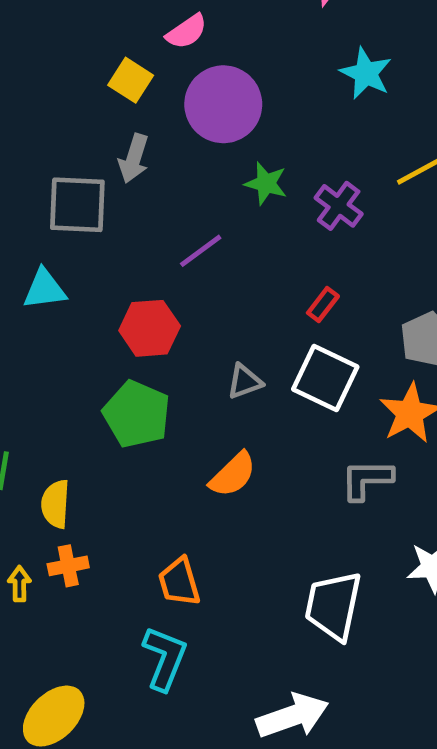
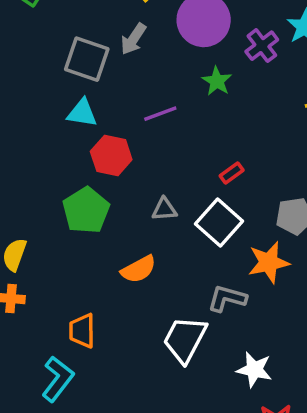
purple cross: (339, 206) -> (262, 46), moved
cyan triangle: (45, 289) -> (82, 113), moved
white trapezoid: (333, 606) -> (185, 339), moved

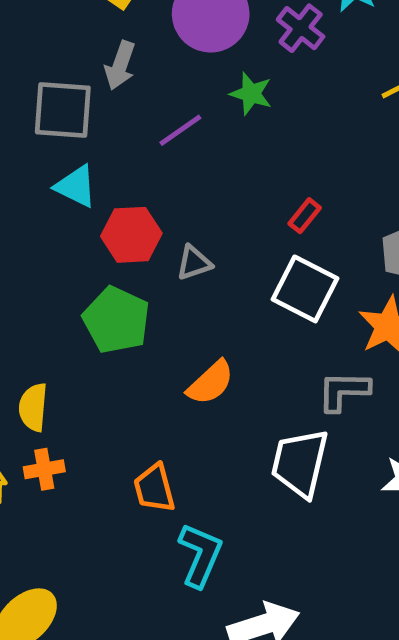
cyan triangle: (82, 113) -> (76, 186), turned 32
purple line: (160, 114) -> (180, 130), moved
gray triangle: (164, 209) -> (194, 263), moved
cyan L-shape: (58, 379) -> (200, 555), moved

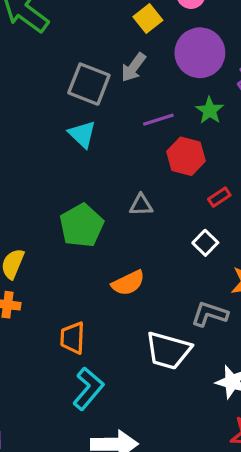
red hexagon: (131, 235) -> (186, 156), moved
white square: (305, 289) -> (205, 243), size x0.6
white trapezoid: (300, 463) -> (168, 351), turned -105

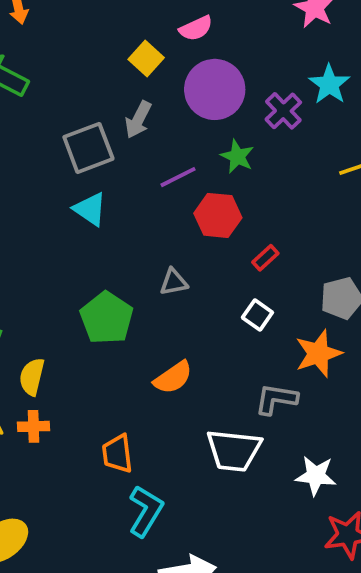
gray square: (89, 84) -> (88, 148), turned -33

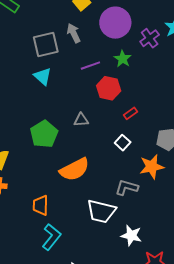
gray arrow: (138, 120) -> (74, 33), turned 120
orange semicircle: (173, 378) -> (75, 169), size x1.4
white star: (316, 476) -> (131, 236), moved

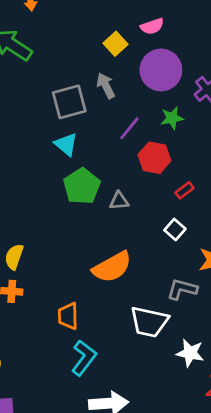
green star: (123, 59) -> (172, 118), turned 30
purple line: (90, 66) -> (129, 128), turned -30
green pentagon: (44, 134) -> (82, 186), moved

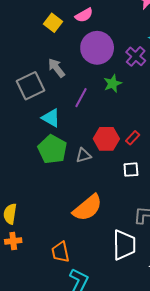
yellow square: (115, 44) -> (53, 23), moved
cyan triangle: (66, 144) -> (51, 118), moved
red hexagon: (154, 158) -> (106, 139), moved
white square: (175, 229) -> (131, 170), turned -35
white trapezoid: (149, 322) -> (124, 245), turned -92

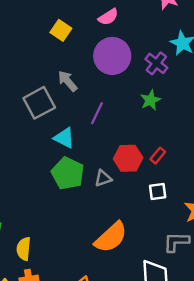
pink semicircle: (84, 15) -> (108, 17), moved
green star: (113, 83) -> (150, 100), moved

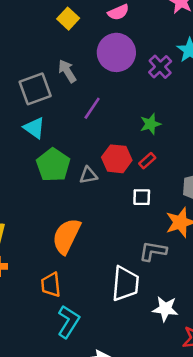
green star: (150, 100) -> (150, 124), moved
cyan triangle: (64, 138) -> (34, 128), moved
orange semicircle: (111, 237) -> (66, 236), moved, turned 150

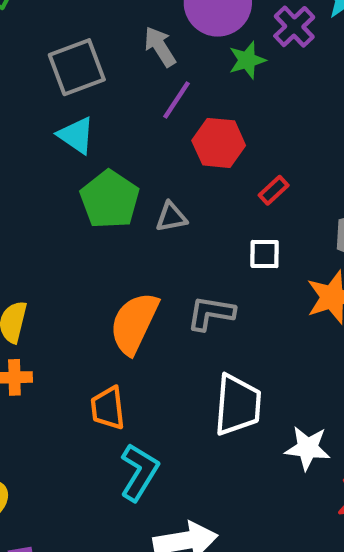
gray arrow: (67, 71) -> (160, 47), moved
green star: (150, 124) -> (247, 60), moved
red hexagon: (117, 159) -> (219, 143), moved
gray L-shape: (153, 251) -> (211, 313), moved

